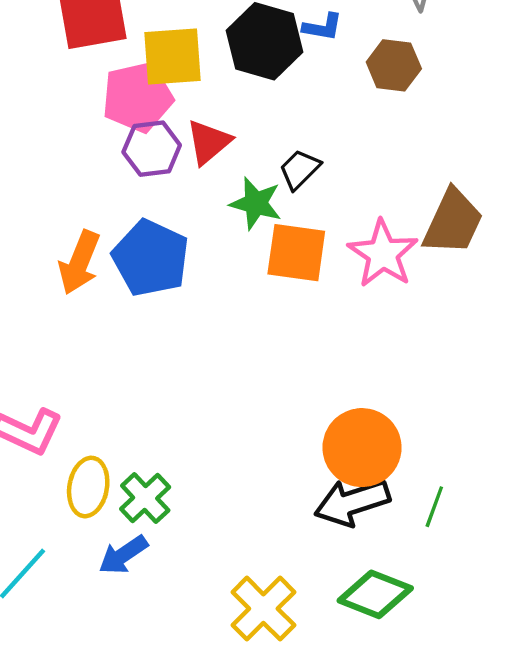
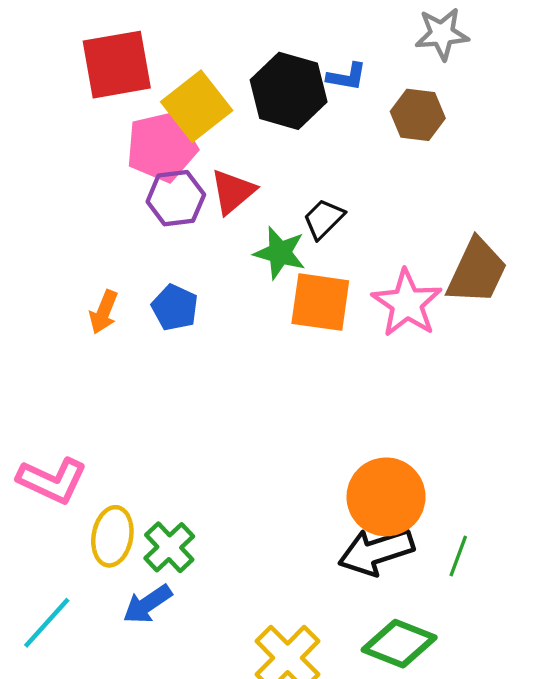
yellow square: (173, 57) -> (197, 106), turned -34
blue pentagon: (151, 258) -> (175, 308), size x0.6
orange arrow: (79, 262) -> (104, 312), size x0.7

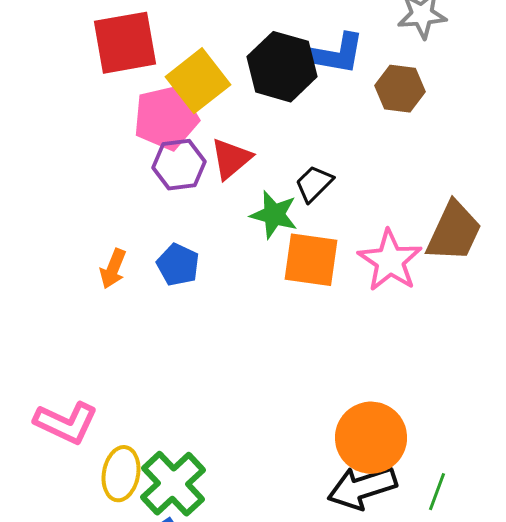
blue L-shape: (347, 77) -> (335, 54), size x1.6
green cross: (169, 547) -> (173, 484), size x1.4

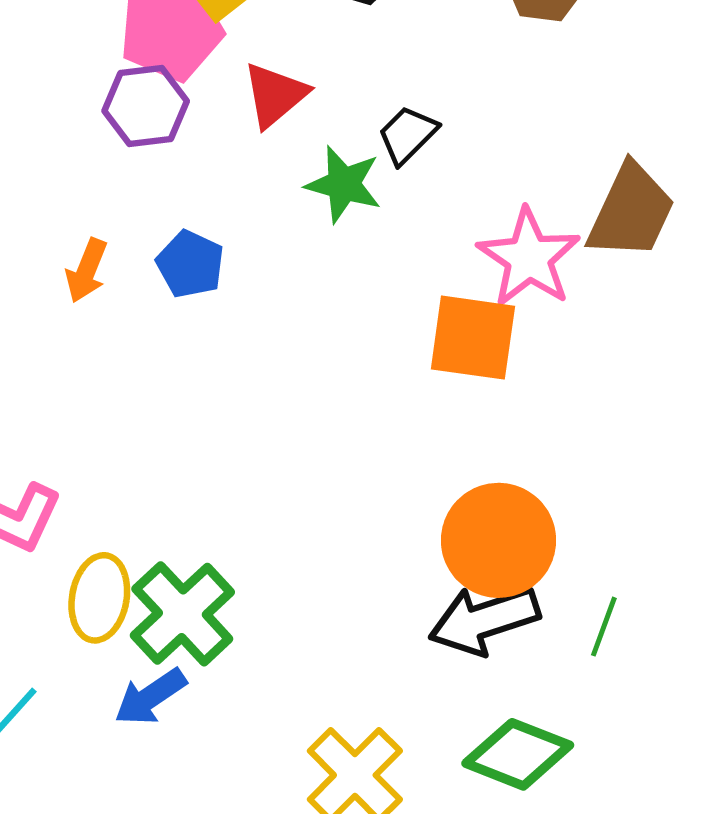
purple hexagon: (179, 165) -> (146, 106), moved
orange square: (311, 260) -> (473, 338), moved

